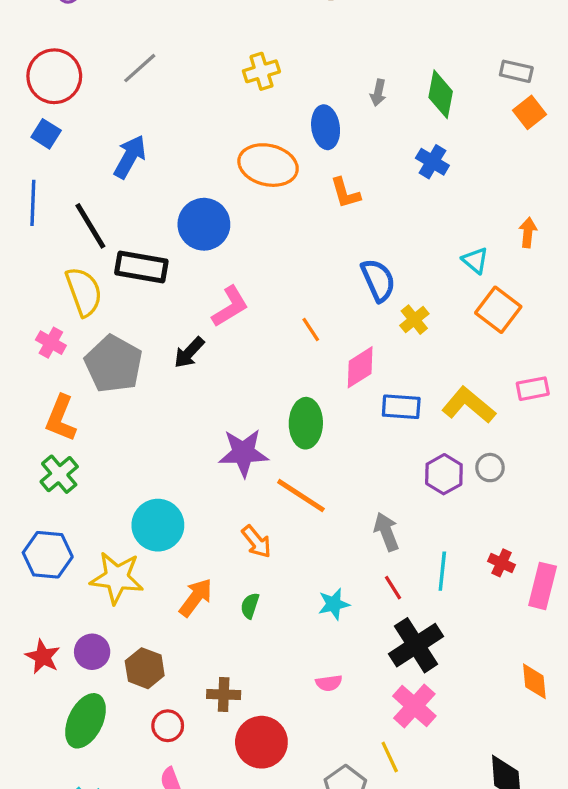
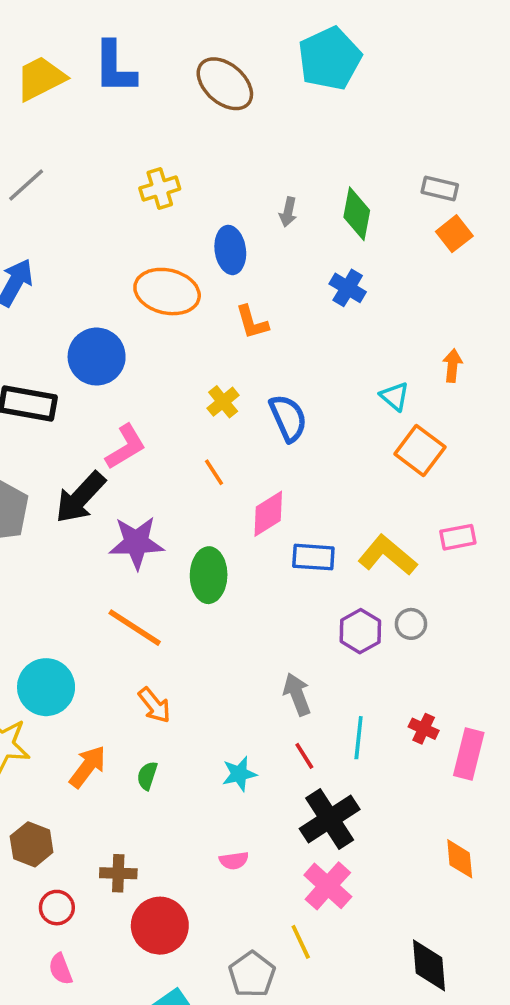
yellow cross: (414, 320) -> (223, 402), moved
black arrow: (189, 352) -> (80, 497), size x1.5
purple star: (243, 453) -> (136, 543), moved
orange line: (301, 496) -> (135, 628), moved

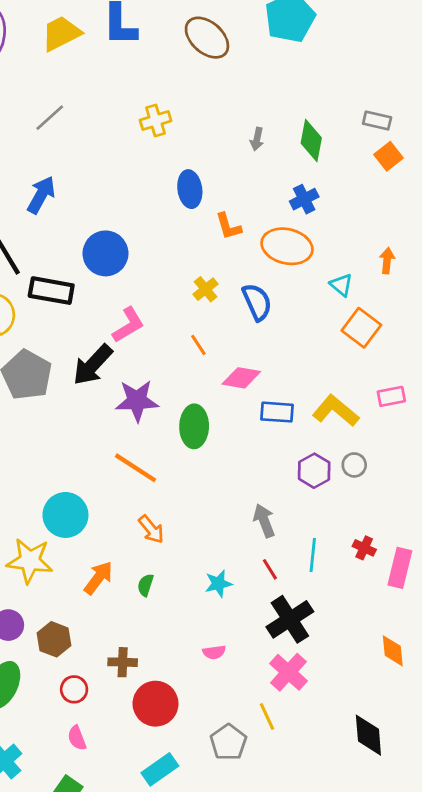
blue ellipse: (230, 250) -> (190, 189), moved
blue cross: (348, 288) -> (304, 199), turned 32
orange ellipse: (167, 292) -> (287, 246), moved
pink diamond: (268, 514) -> (241, 378), turned 42

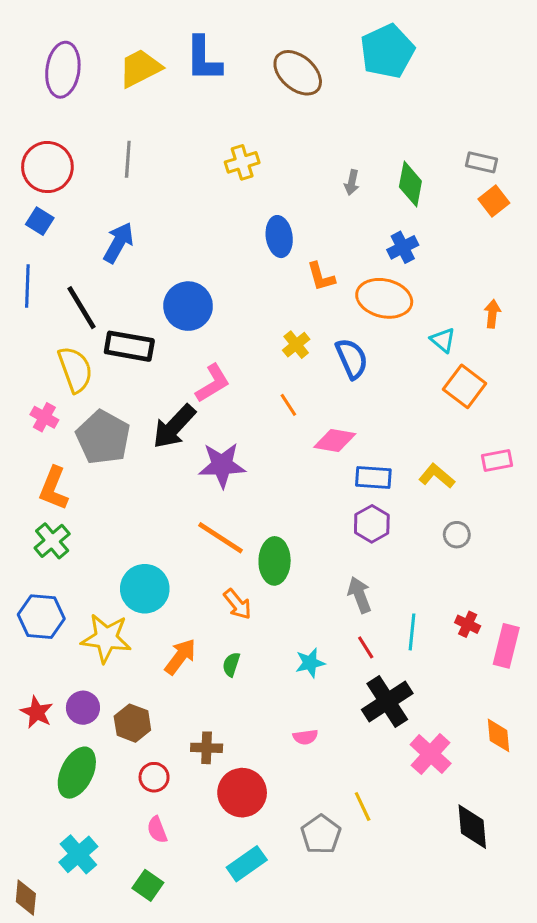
gray line: (50, 118) -> (128, 159), turned -44
yellow L-shape: (336, 411) -> (437, 476), size x0.7
green ellipse: (194, 426) -> (275, 561), moved
purple hexagon: (314, 471) -> (372, 524), moved
pink cross: (288, 672) -> (431, 754), moved

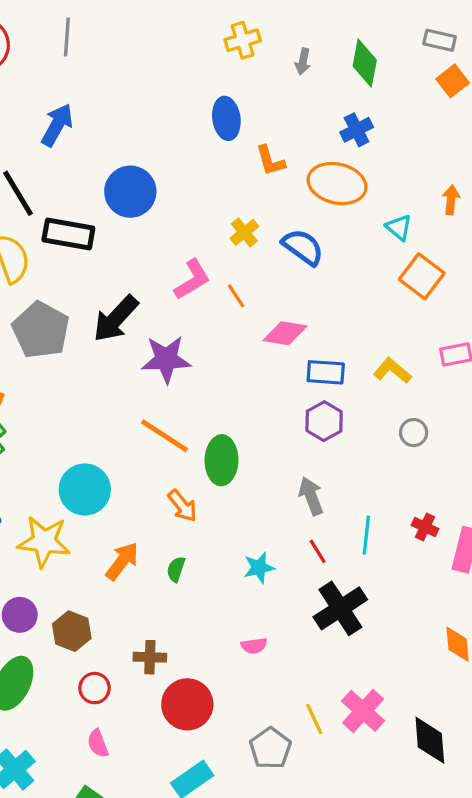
yellow cross: (242, 162) -> (243, 40), moved
blue semicircle: (352, 359) -> (303, 247), turned -30
pink L-shape: (213, 383) -> (192, 280), moved
pink cross: (431, 754) -> (363, 711), moved

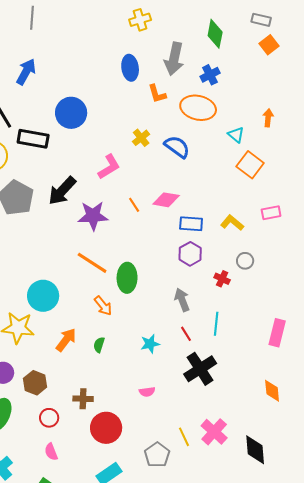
gray arrow: (303, 61) -> (174, 59), moved, size x2.0
orange line: (236, 296) -> (134, 205), moved
red cross: (425, 527) -> (222, 279), moved

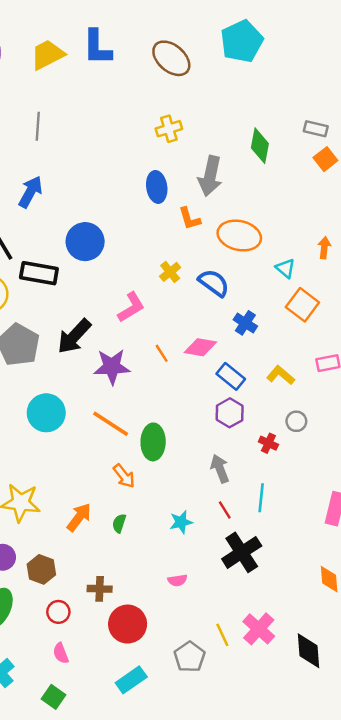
blue cross: (210, 75) -> (245, 323), moved, turned -30
blue rectangle: (191, 224) -> (231, 376), turned 35
cyan circle: (43, 296) -> (46, 413), moved

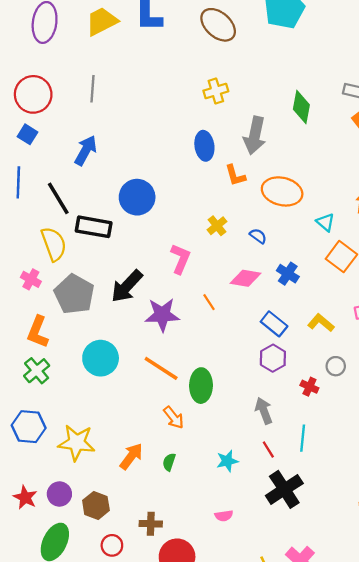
blue semicircle: (214, 283) -> (258, 236), size x0.6
pink L-shape: (131, 307) -> (180, 259), turned -36
pink diamond: (200, 347) -> (246, 278), moved

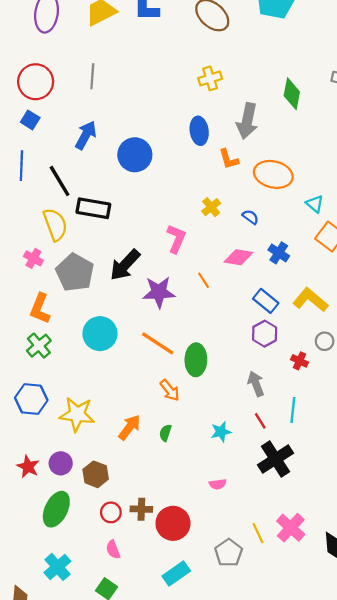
blue circle: (137, 197) -> (135, 155), moved
yellow L-shape: (321, 323) -> (310, 300), size x1.4
brown cross: (151, 524) -> (141, 509), moved

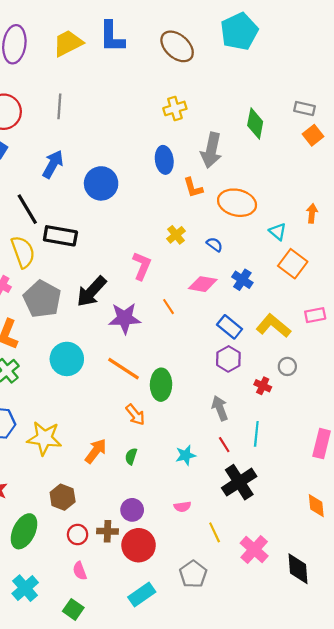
purple circle: (61, 463) -> (132, 510), moved
yellow line: (258, 533) -> (215, 532), moved

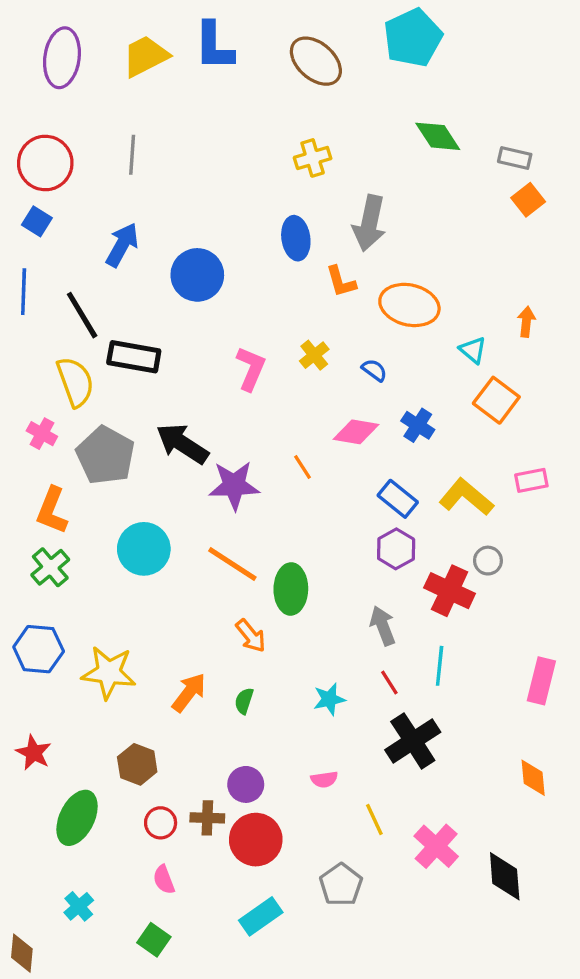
green diamond: (255, 123) -> (438, 136), moved, turned -44
pink L-shape: (142, 266) -> (251, 368), moved
black arrow: (91, 292) -> (182, 444), turned 80
red cross: (263, 386) -> (450, 591), size x1.8
cyan cross: (25, 588) -> (79, 906), size x0.7

